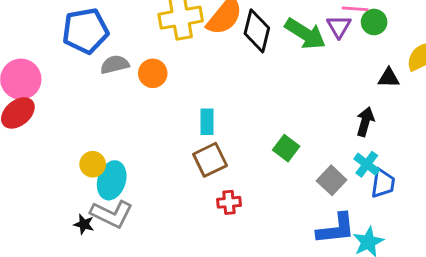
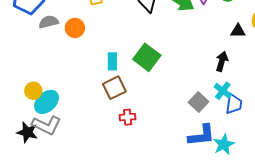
green square: (286, 148) -> (147, 57), moved, size x1.5
cyan ellipse: (112, 180) -> (47, 102), turned 30
black star: (84, 224) -> (27, 132), size x1.5

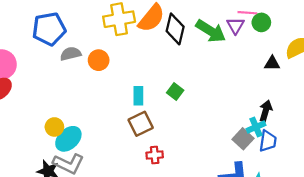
green square: (147, 57) -> (175, 91), size x0.6
black arrow: (222, 61) -> (266, 111), moved
cyan cross: (223, 91) -> (256, 127), turned 30
gray square: (198, 102) -> (243, 139), moved

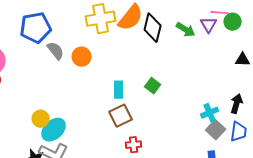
green arrow: (211, 31) -> (186, 30), size x0.7
gray semicircle: (71, 54) -> (56, 51), turned 66
cyan cross: (256, 127) -> (210, 113), moved

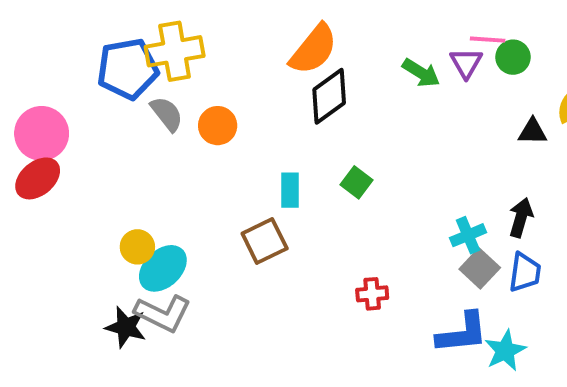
yellow cross: (101, 19) -> (175, 51), moved
black diamond: (153, 28) -> (329, 96), moved, turned 40
brown square: (121, 116) -> (265, 241), moved
red cross: (134, 145) -> (372, 294), moved

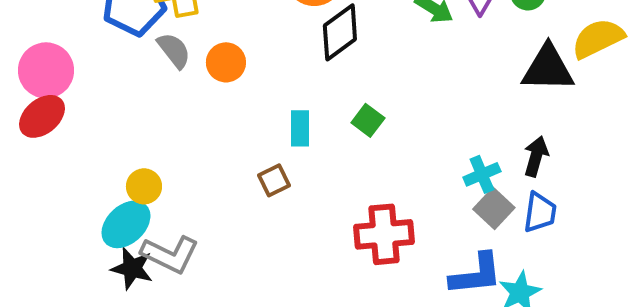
black triangle: (533, 131) -> (548, 68), size x1.8
brown square: (265, 241) -> (274, 180), size x0.7
cyan ellipse: (163, 268) -> (126, 224), moved
red cross: (372, 294) -> (384, 234), size x1.8

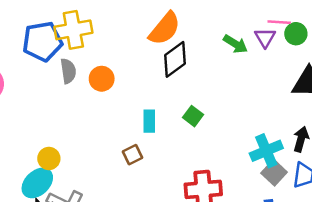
gray semicircle: (174, 50) -> (68, 71), turned 30
cyan cross: (482, 174) -> (266, 151), size x1.4

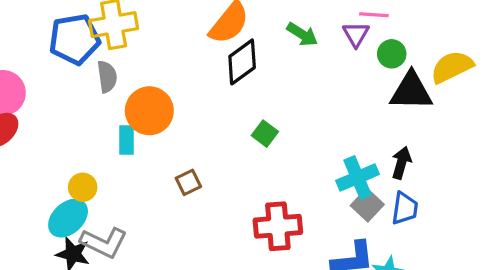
green circle: (296, 34) -> (392, 54), moved
green arrow: (235, 44) -> (302, 34), moved
orange circle: (102, 79) -> (149, 111), moved, size x1.5
cyan rectangle: (149, 121) -> (127, 140), moved

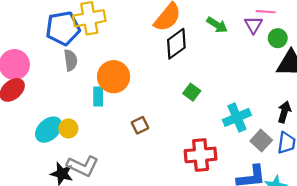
gray semicircle: (107, 77) -> (71, 60), moved
cyan cross: (358, 177) -> (237, 117), moved
cyan ellipse: (68, 218) -> (49, 130), moved

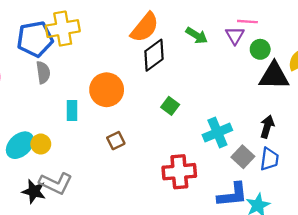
orange circle: (114, 77) -> (107, 90), moved

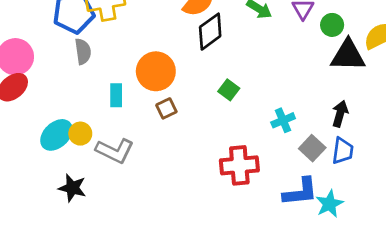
cyan cross: (217, 132) -> (283, 120), size x0.7
brown square: (116, 141) -> (166, 108), moved
gray L-shape: (56, 183) -> (115, 151), moved

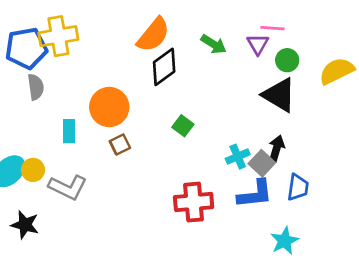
black triangle: (348, 55) -> (279, 95), moved, turned 30
black arrow: (340, 114) -> (276, 149), moved
gray square: (312, 148) -> (262, 163), moved
blue L-shape: (300, 192) -> (255, 194), moved

